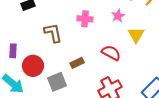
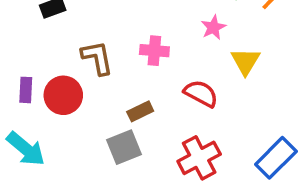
pink cross: (85, 19) -> (154, 51), moved
red circle: (33, 66) -> (63, 95), moved
gray square: (57, 82) -> (124, 147), moved

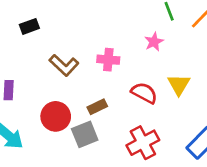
brown L-shape: (97, 58) -> (64, 65), turned 144
yellow triangle: (246, 61) -> (179, 85), moved
red circle: (63, 95) -> (56, 116), moved

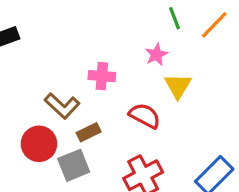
brown L-shape: (64, 65) -> (62, 106), moved
yellow triangle: (179, 85) -> (178, 86), moved

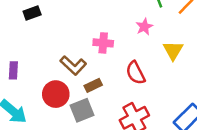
yellow triangle: (178, 86) -> (173, 50), moved
red semicircle: (145, 116) -> (136, 73), turned -145

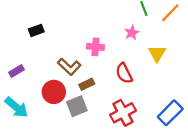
black rectangle: (32, 13) -> (36, 30), moved
purple rectangle: (13, 70) -> (16, 71), turned 56

